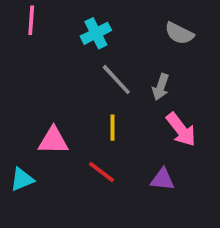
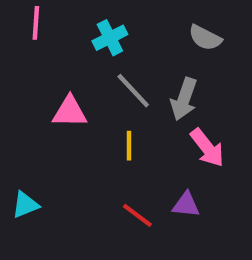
gray arrow: (161, 87) -> (184, 99), size x1.4
pink triangle: (53, 141) -> (70, 112), moved
red line: (101, 172) -> (137, 215), moved

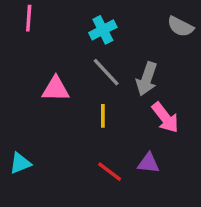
cyan cross: (110, 38) -> (103, 30), moved
gray semicircle: (205, 38) -> (180, 27), moved

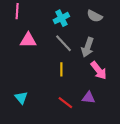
gray semicircle: (180, 27) -> (95, 16), moved
pink triangle: (56, 89) -> (28, 40), moved
cyan triangle: (20, 163) -> (21, 98), moved, turned -48

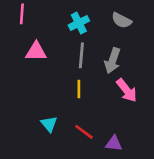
gray line: (63, 43) -> (81, 55), turned 48
cyan triangle: (21, 98) -> (49, 124), moved
purple triangle: (89, 98) -> (114, 143), moved

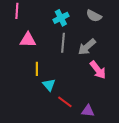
gray arrow: (112, 61) -> (87, 47), turned 30
yellow line: (79, 89) -> (37, 69), moved
cyan triangle: (49, 124) -> (49, 85), moved

